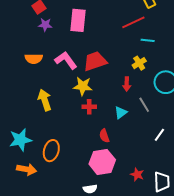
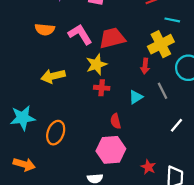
yellow cross: (139, 63) -> (161, 44), size x1.6
yellow star: (83, 86) -> (96, 64), turned -30
yellow arrow: (45, 100) -> (53, 76), turned -90
orange arrow: (27, 169) -> (24, 164), moved

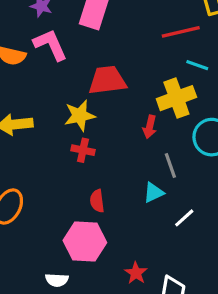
pink L-shape: (80, 34) -> (50, 45), moved
cyan triangle: (136, 97) -> (154, 192), moved

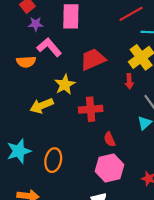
yellow star: (80, 116) -> (65, 85), moved
red cross: (83, 150) -> (91, 109), size x1.5

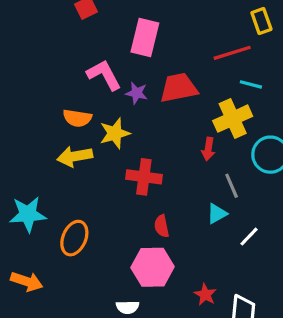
purple star: (36, 24) -> (137, 93), moved
red trapezoid: (93, 59) -> (179, 88), moved
orange semicircle: (26, 62) -> (77, 118), moved

